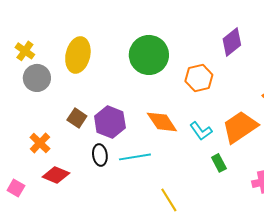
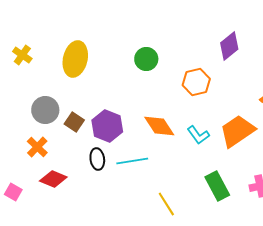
green circle: (149, 55) -> (146, 59), size x0.6
gray circle: (37, 78) -> (45, 110), moved
green rectangle: (219, 163) -> (217, 186), moved, size x1.6

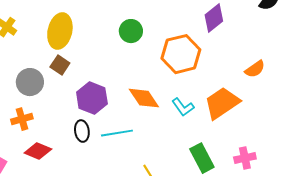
orange hexagon: (196, 82) -> (181, 54), size x1.4
brown square: (74, 122) -> (60, 65), moved
orange cross: (37, 147) -> (22, 119), turned 30

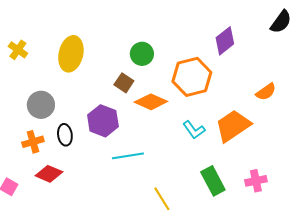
brown square: (60, 65) -> (124, 83), moved
orange diamond: (144, 98) -> (151, 102), moved, turned -32
black ellipse: (82, 131) -> (65, 135), moved

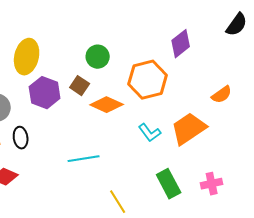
purple hexagon: (103, 121) -> (45, 93), moved

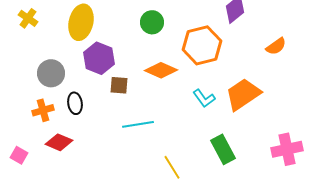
brown square: (80, 86) -> (119, 85), moved, turned -30
orange semicircle: (222, 95) -> (276, 46), moved
pink cross: (212, 184) -> (287, 149), moved, size x1.4

